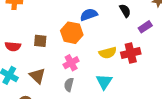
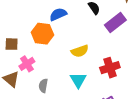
purple rectangle: (145, 27) -> (115, 22), size x1.5
red cross: (131, 53) -> (110, 68), moved
pink cross: (71, 63) -> (27, 64), moved

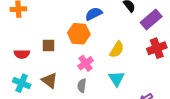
yellow semicircle: (80, 51) -> (117, 50), turned -36
pink cross: (27, 64) -> (86, 63), moved
red cross: (110, 68) -> (157, 48), moved

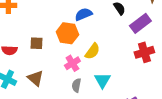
yellow semicircle: (117, 50) -> (92, 51), moved
gray semicircle: (82, 86) -> (76, 85), moved

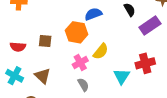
red cross: (144, 52) -> (145, 63), moved
cyan triangle: (102, 80) -> (122, 76), moved
gray semicircle: (76, 85) -> (83, 85), turned 136

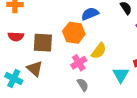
brown square: (45, 41) -> (43, 43), size x1.5
red semicircle: (18, 47) -> (16, 37), moved
brown triangle: (43, 76) -> (35, 69), moved

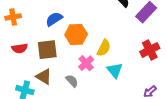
blue semicircle: (90, 14) -> (54, 19), moved
cyan triangle: (121, 75) -> (115, 70), moved
gray semicircle: (83, 85) -> (72, 81), moved

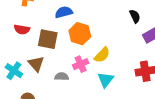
gray semicircle: (72, 81) -> (62, 77), turned -64

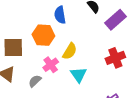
blue semicircle: (64, 12) -> (60, 15), moved, turned -72
gray semicircle: (62, 77) -> (35, 81), turned -32

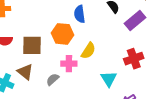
pink cross: (51, 65) -> (69, 64), turned 35
cyan triangle: (79, 75) -> (109, 79), moved

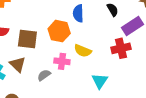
yellow semicircle: (88, 51) -> (83, 51), turned 72
red cross: (134, 59) -> (121, 48), moved

